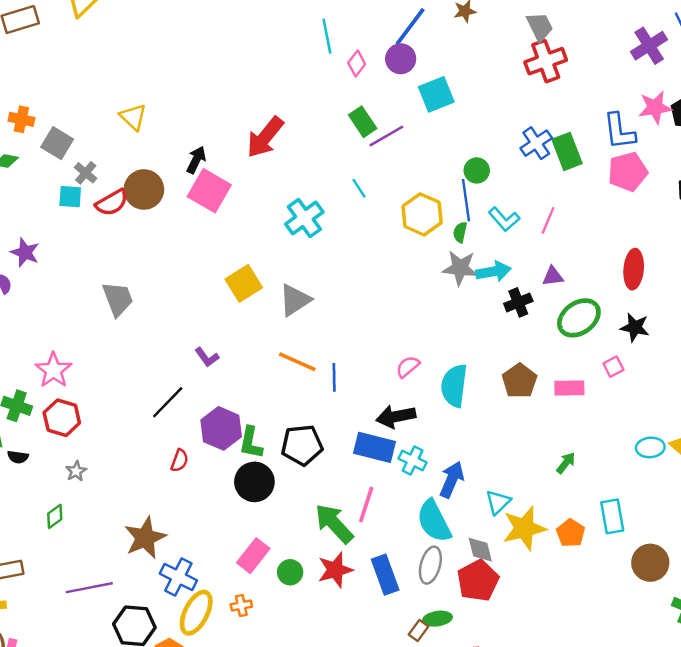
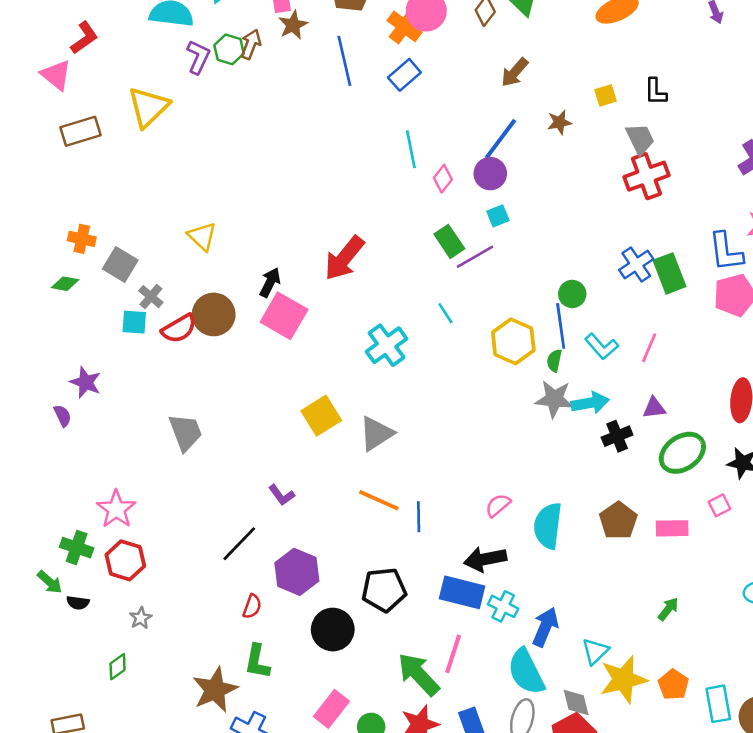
cyan square: (436, 94) -> (498, 216), moved, size x0.6
green L-shape: (251, 443) -> (257, 662), moved
cyan rectangle: (612, 516) -> (718, 704), moved

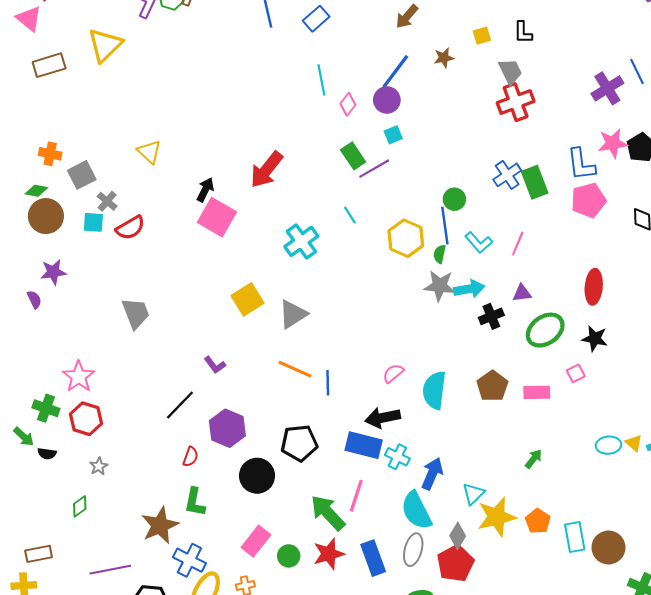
gray square: (120, 265) -> (82, 175), turned 32
brown circle: (214, 314) -> (46, 216), moved
purple star: (86, 382) -> (53, 272), turned -30
gray diamond: (576, 703) -> (458, 536), turned 45

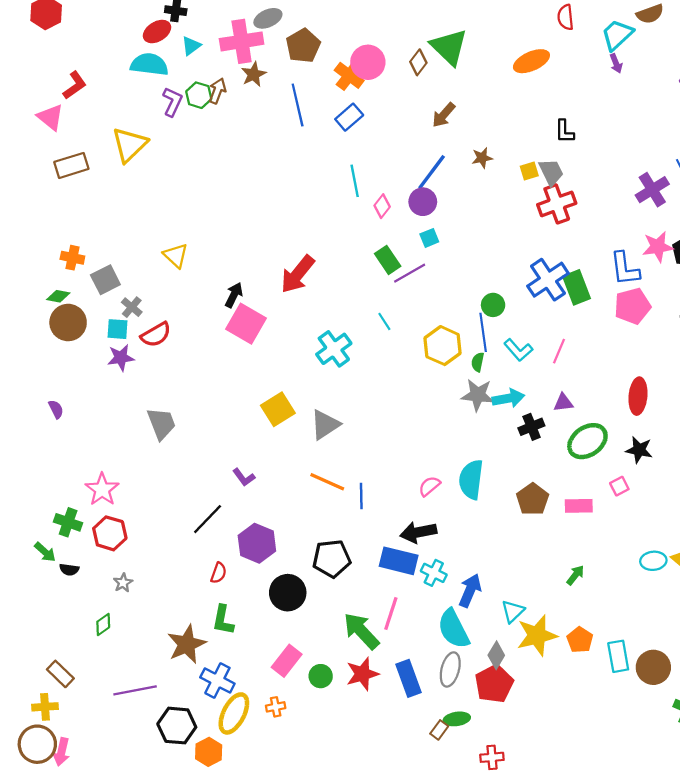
yellow square: (482, 36) -> (529, 171), moved
blue cross: (507, 175) -> (548, 280), size x1.4
purple star: (53, 272) -> (121, 358), moved
cyan semicircle: (434, 390) -> (471, 480), moved
brown rectangle: (39, 554) -> (60, 674), turned 55

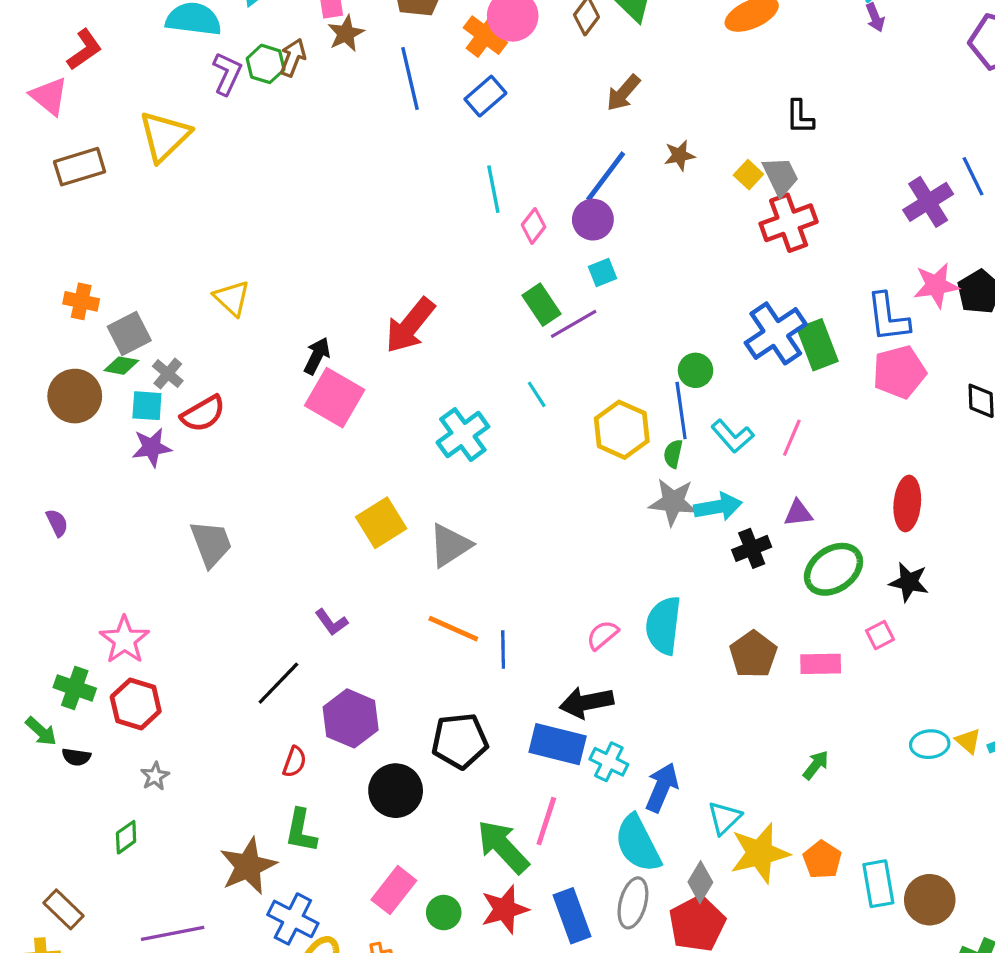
yellow square: (529, 171) -> (748, 175), turned -30
green diamond: (58, 296) -> (121, 366), moved

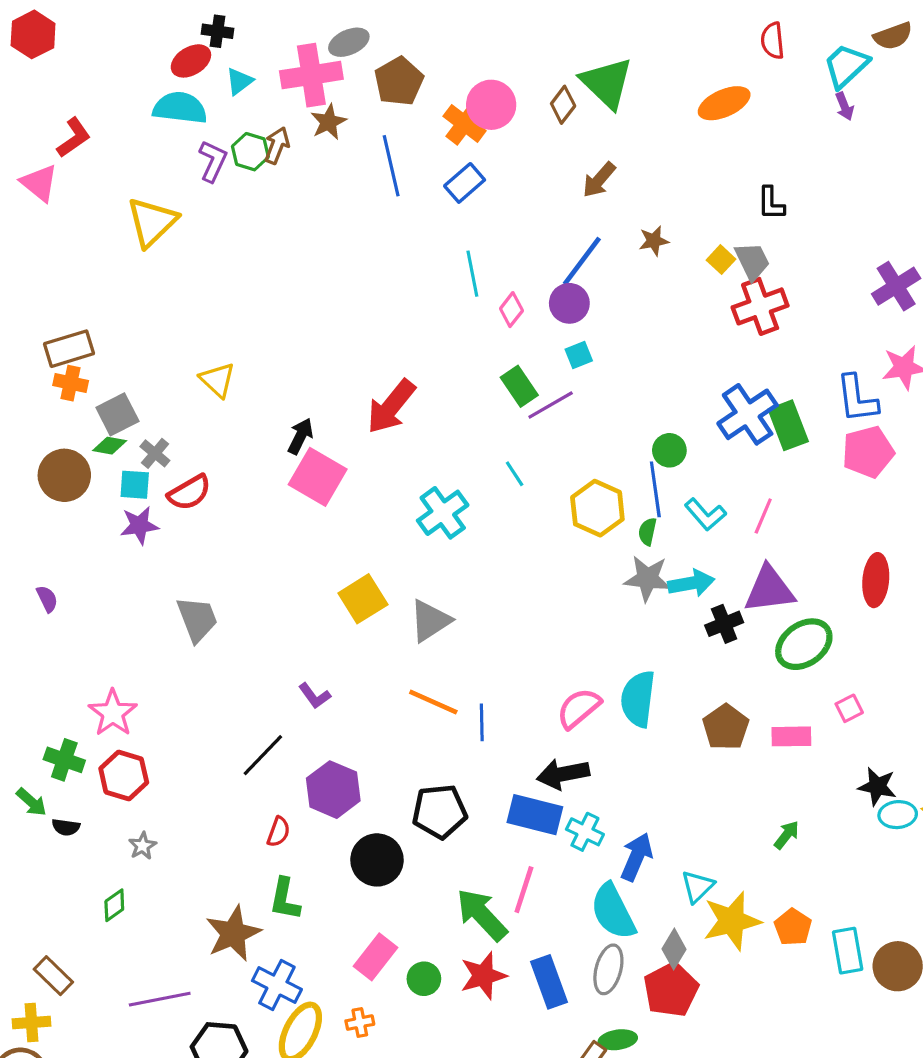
brown rectangle: (80, 167) -> (69, 349), moved
purple triangle: (798, 513) -> (769, 589), size x1.8
black star: (909, 582) -> (877, 786), moved
pink semicircle: (602, 635) -> (579, 708), size x1.4

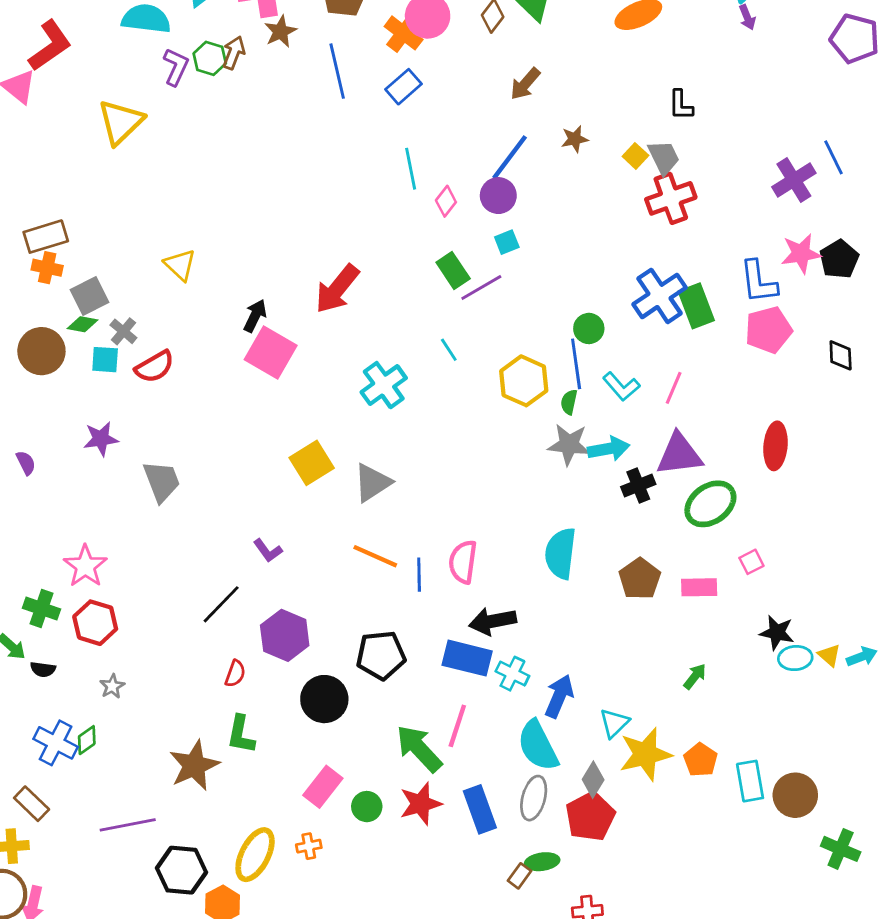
red L-shape: (74, 138) -> (50, 46), size x1.4
purple star: (139, 525) -> (101, 439), moved
pink semicircle: (579, 708) -> (463, 562), moved, turned -42
blue cross: (277, 985) -> (56, 743), moved

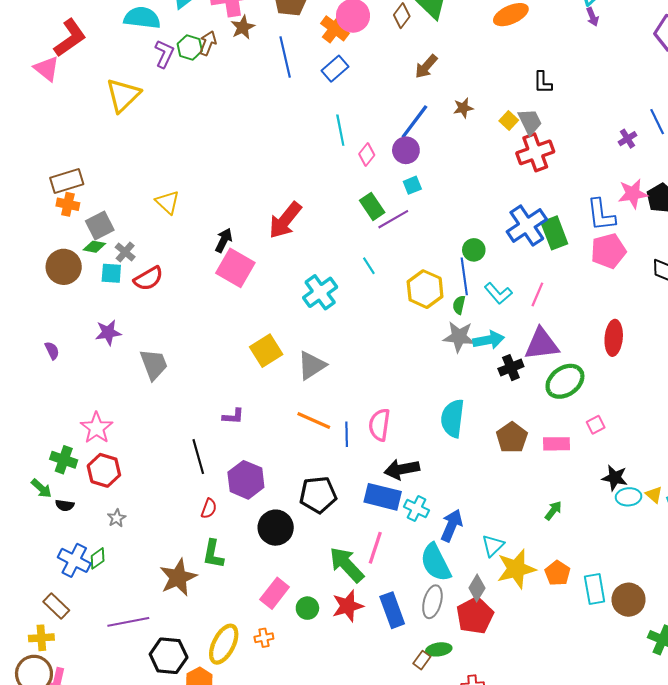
purple cross: (794, 180) -> (627, 139), size x0.6
purple L-shape: (268, 551) -> (233, 416), turned -50
black line: (221, 604) -> (198, 457), turned -60

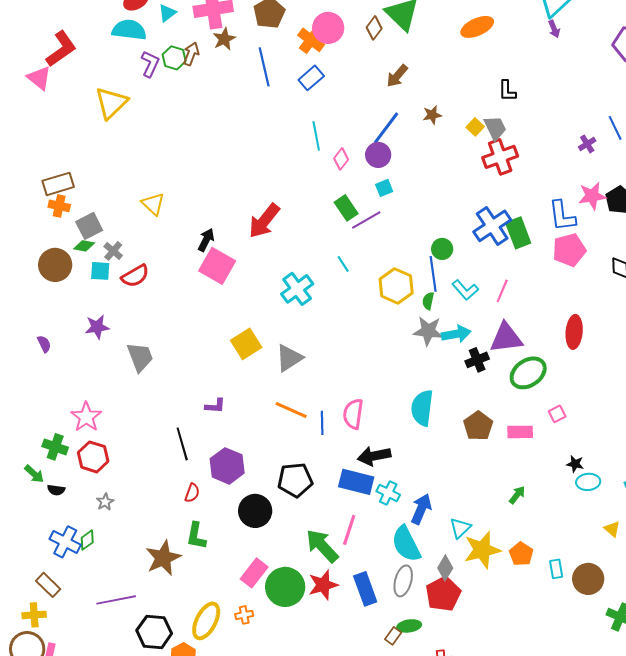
black star: (615, 478) -> (575, 464), size x0.7
yellow triangle: (654, 495) -> (612, 529), moved
cyan rectangle: (595, 589) -> (556, 569), size x0.7
green circle: (307, 608) -> (285, 587), size x1.8

